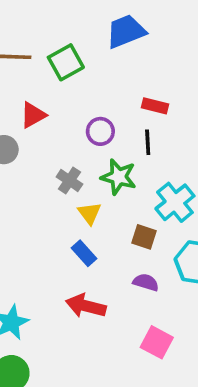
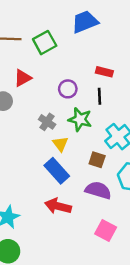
blue rectangle: (84, 253) -> (57, 171), size x1.5
purple semicircle: (146, 282) -> (98, 190), size x1.5

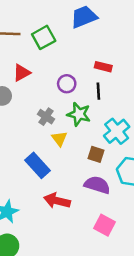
blue rectangle: (57, 171) -> (37, 165), moved

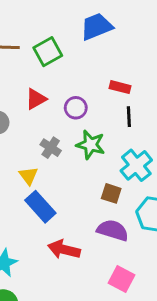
red triangle: (22, 73) -> (36, 99), moved
black line: (98, 91) -> (129, 117), moved
yellow triangle: (59, 139) -> (29, 176), moved

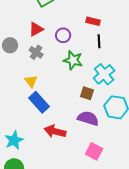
gray cross: (51, 148) -> (36, 52), moved

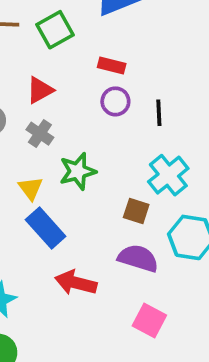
red rectangle: (93, 21) -> (112, 66), moved
purple circle: (63, 35) -> (115, 101), moved
green star: (73, 60) -> (78, 171), moved, turned -30

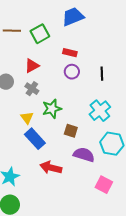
black line: (159, 113) -> (102, 74), moved
brown square: (136, 211) -> (71, 131), moved
pink square: (149, 321) -> (104, 185), moved

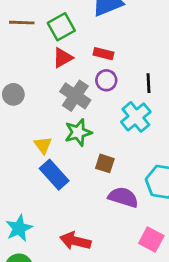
red triangle: (32, 66) -> (63, 58), moved
gray cross: (32, 89) -> (75, 96), moved, size x1.5
cyan cross: (100, 111) -> (136, 117), moved
red arrow: (51, 168) -> (75, 241), moved

